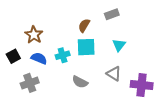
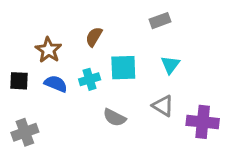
brown semicircle: (84, 25) -> (94, 37), moved
black square: (13, 56) -> (19, 81), turned 32
gray cross: (30, 83) -> (25, 132), moved

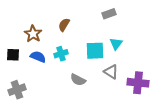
cyan square: (123, 68) -> (95, 51), moved

